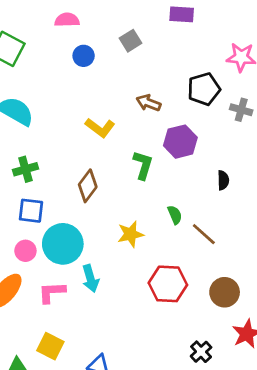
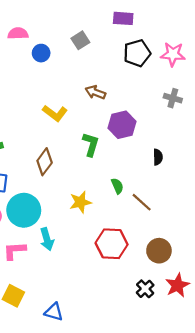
pink semicircle: (67, 20) -> (18, 33), moved
black pentagon: (204, 89) -> (137, 53), moved
black cross: (201, 352) -> (145, 289), moved

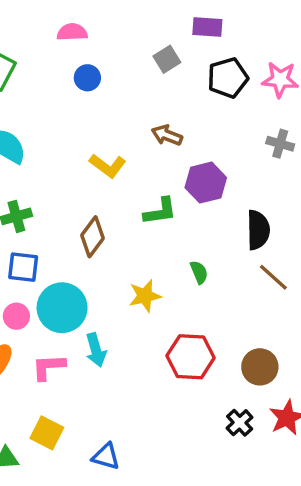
pink semicircle: (18, 33) -> (72, 32), moved
gray square: (80, 40) -> (167, 59), moved
green L-shape: (91, 144) -> (160, 211), turned 65
black semicircle: (158, 157) -> (258, 230), size x1.6
brown line: (142, 202) -> (273, 277), moved

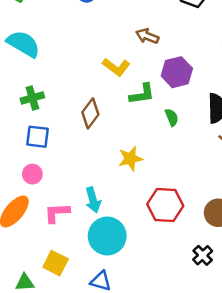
yellow L-shape: (108, 166) -> (116, 67), moved
green semicircle: (199, 272) -> (172, 117), moved
cyan circle: (62, 308) -> (107, 236), moved

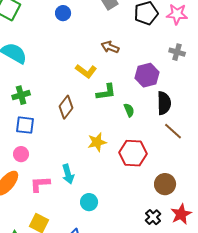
purple hexagon: (177, 72) -> (147, 75), moved
red hexagon: (165, 205) -> (133, 153), moved
cyan circle: (107, 236) -> (89, 202), moved, size x0.6

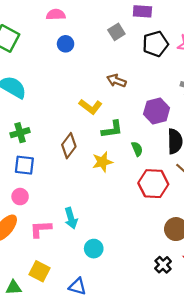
yellow star: (97, 142) -> (102, 162), moved
red hexagon: (133, 153) -> (153, 184), moved

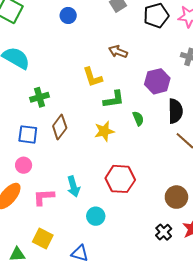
yellow L-shape: (90, 107) -> (93, 77), turned 35
green cross: (20, 133) -> (39, 97), moved
brown diamond: (69, 146) -> (60, 127), moved
red hexagon: (153, 184) -> (120, 179), moved

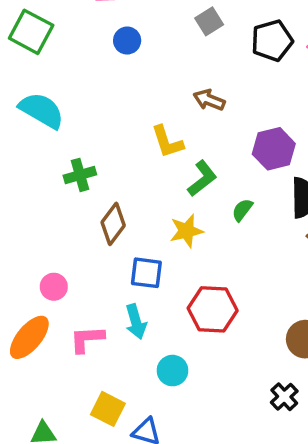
green L-shape: (114, 99) -> (202, 178), turned -30
green semicircle: (138, 118) -> (242, 210), turned -120
blue square: (28, 134) -> (146, 273), moved
yellow square: (43, 238) -> (108, 409), moved

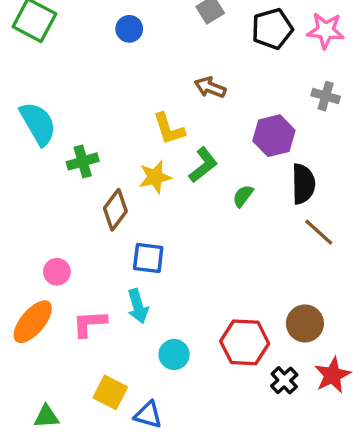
cyan semicircle: (42, 110) -> (38, 124), moved, turned 30
yellow star: (186, 231) -> (155, 177), moved
red hexagon: (213, 309) -> (245, 342), moved

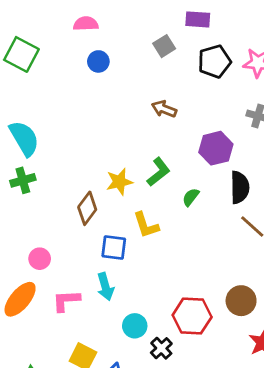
yellow L-shape: (169, 129) -> (146, 225), moved
green cross: (83, 161) -> (23, 180), moved
black cross: (284, 380) -> (161, 348), moved

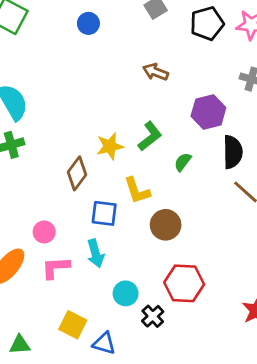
pink circle: (40, 259) -> (44, 232), moved
brown circle: (241, 301) -> (166, 225), moved

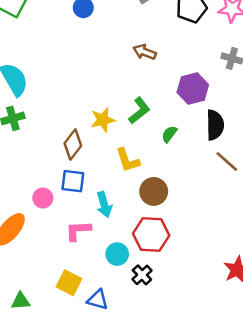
blue square: (104, 213) -> (73, 181), moved
cyan arrow: (96, 253) -> (104, 204), moved
pink L-shape: (56, 268) -> (78, 231), moved
red hexagon: (184, 283) -> (151, 234), moved

